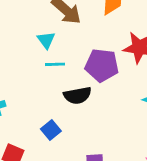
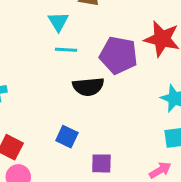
blue square: (51, 130) -> (67, 137), moved, turned -30

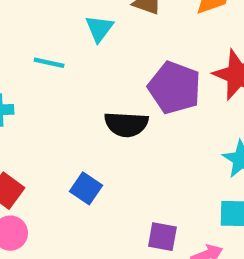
cyan line: (66, 50) -> (49, 63), moved
purple square: (101, 163) -> (162, 237), moved

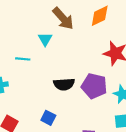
purple pentagon: (175, 88) -> (94, 86), moved

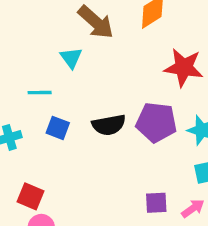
blue square: (48, 118) -> (58, 128), moved

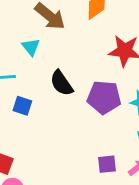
black semicircle: (109, 125) -> (61, 83), moved, turned 68

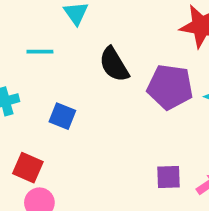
blue square: (22, 106) -> (62, 116), moved

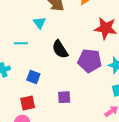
red square: (28, 168) -> (28, 103), moved, turned -35
purple square: (169, 177) -> (64, 97), moved

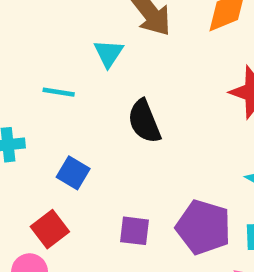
purple pentagon: (90, 61) -> (203, 227), moved
red square: (28, 103) -> (50, 229), turned -35

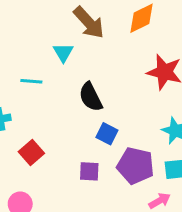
blue square: (73, 173) -> (107, 134), moved
red square: (50, 229) -> (31, 153), moved

